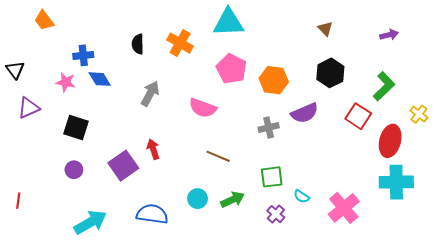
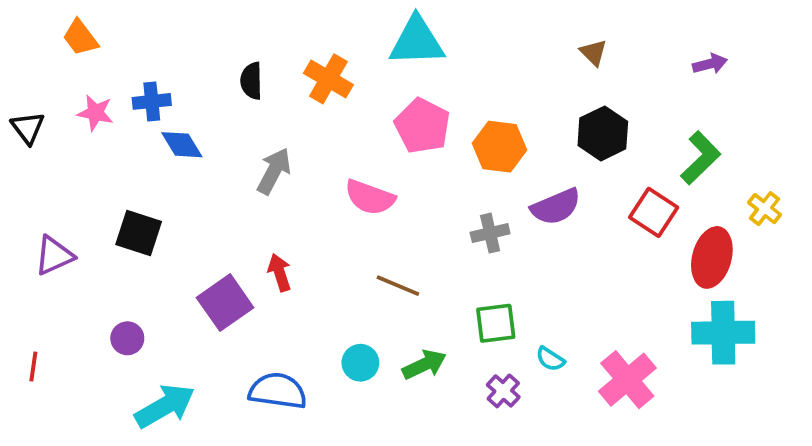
pink star: (66, 82) -> (95, 113), moved
purple triangle: (29, 108) -> (54, 256), moved
purple circle: (74, 170) -> (127, 338), moved

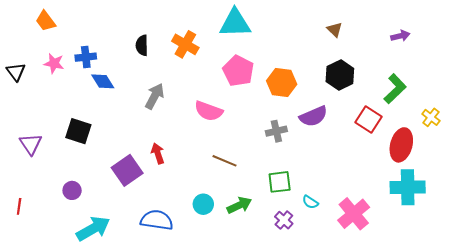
purple triangle: (54, 256) -> (31, 144), turned -40

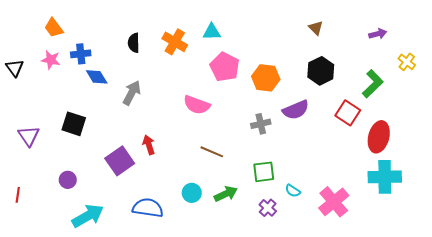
orange trapezoid: (46, 21) -> (54, 28), moved
cyan triangle: (235, 23) -> (212, 32), moved, size x0.6
gray arrow: (155, 96) -> (132, 93), moved
yellow cross: (431, 117) -> (407, 62), moved

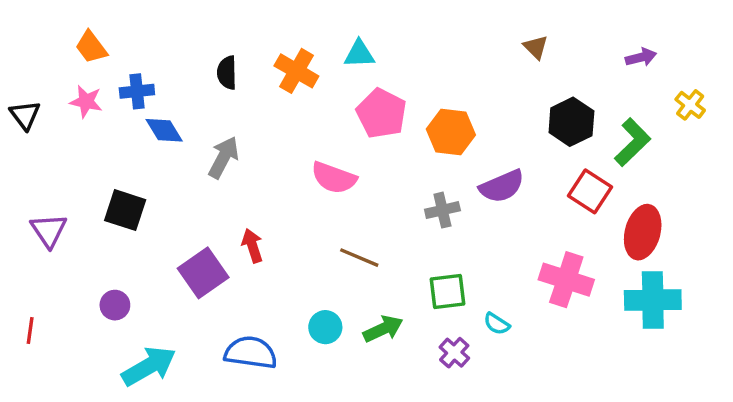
black hexagon: (321, 71) -> (571, 122), moved
pink cross: (334, 202) -> (566, 280), moved, turned -32

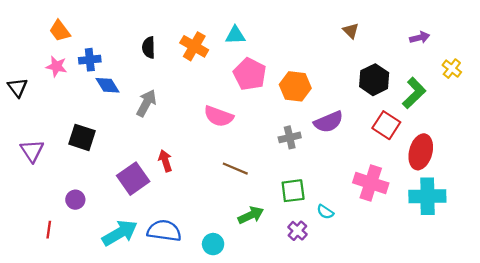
black triangle: (25, 115) -> (18, 87), moved
cyan circle: (325, 327) -> (213, 244), moved
red line: (30, 331) -> (49, 230), moved
cyan arrow: (149, 366) -> (120, 233), moved

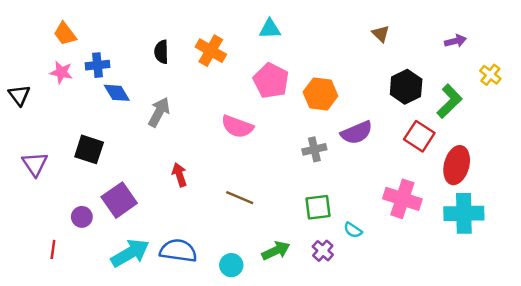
cyan triangle: (235, 35) -> (270, 29), moved
brown line: (235, 169) -> (240, 198), moved
purple square: (133, 179) -> (119, 200), moved
green arrow: (251, 215) -> (276, 251), moved

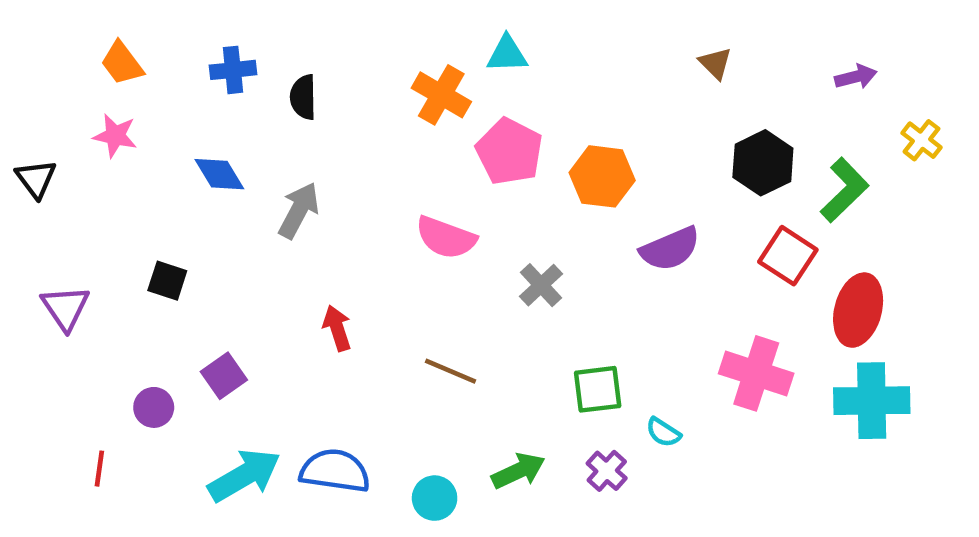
orange cross: (211, 51) -> (441, 95), moved
blue cross: (97, 65) -> (233, 70), moved
black square: (89, 149) -> (167, 281), size x0.7
gray cross: (314, 149) -> (541, 285), moved, turned -30
purple square: (119, 200) -> (224, 376), size x0.7

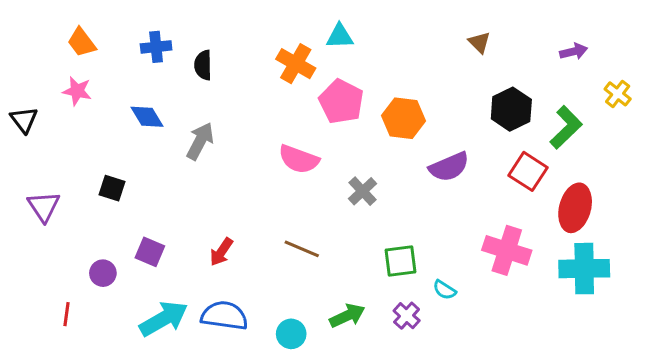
red arrow: (337, 328) -> (221, 252), moved, turned -128
purple square: (224, 376) -> (150, 252), turned -32

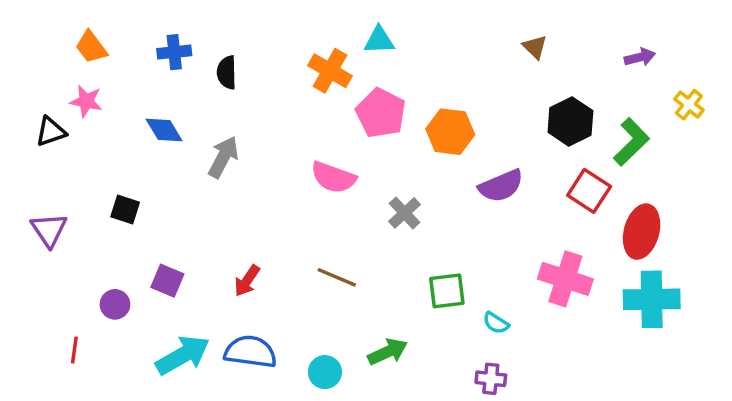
black triangle: (24, 120) -> (51, 132), moved, turned 48
purple cross: (407, 316) -> (491, 379), moved, turned -36

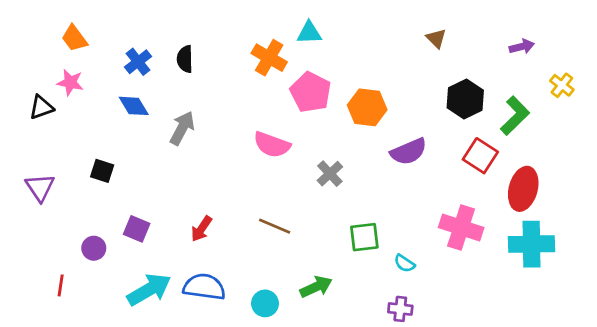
blue cross: (174, 52) -> (138, 62), moved, turned -32

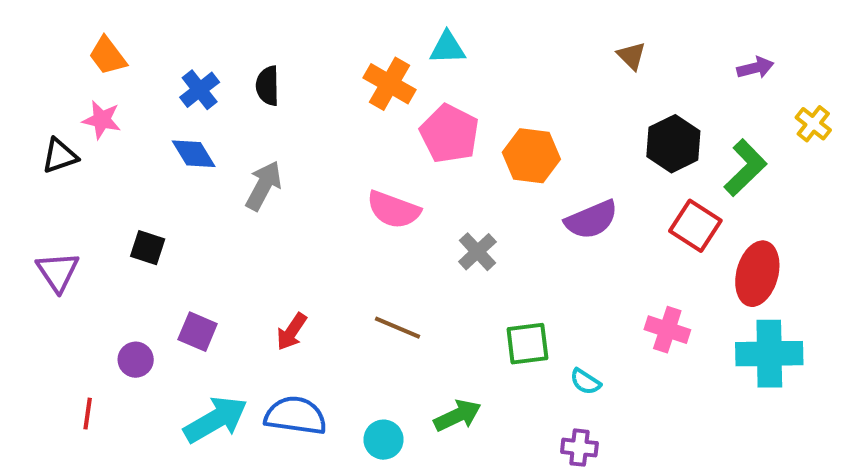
pink cross: (461, 227) -> (667, 330), size x0.7

